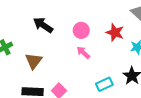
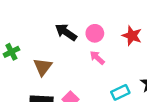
black arrow: (43, 25) -> (66, 32), moved

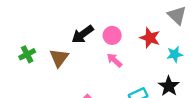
black arrow: (66, 32) -> (83, 34), turned -70
brown triangle: (43, 67) -> (59, 58), moved

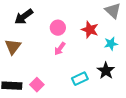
black arrow: (83, 34) -> (24, 17), moved
pink arrow: (114, 60) -> (60, 49), turned -96

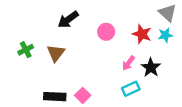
cyan star: (111, 44) -> (165, 35), moved
pink arrow: (60, 49) -> (128, 63), moved
black star: (106, 71) -> (151, 68), moved

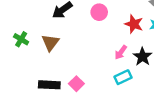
pink circle: (106, 32) -> (99, 12), moved
green cross: (26, 50) -> (21, 39), turned -32

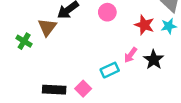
brown triangle: (50, 43) -> (47, 27), moved
cyan rectangle: (123, 77) -> (110, 70), moved

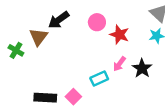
red star: (144, 25) -> (119, 35), moved

